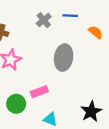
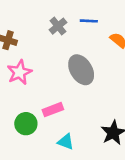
gray ellipse: (64, 58) -> (81, 70), turned -40

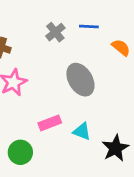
green circle: (26, 124) -> (20, 152), moved
cyan triangle: (66, 142) -> (82, 131), moved

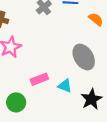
gray ellipse: (80, 80) -> (84, 57), moved

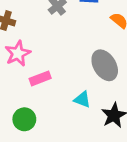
pink rectangle: (39, 79) -> (40, 78), moved

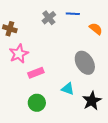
green circle: (24, 119) -> (37, 103), moved

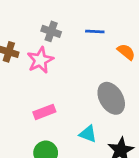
gray cross: (49, 18) -> (51, 31), moved, turned -32
pink star: (19, 54) -> (40, 60), moved

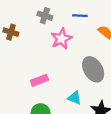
pink star: (40, 60) -> (61, 39), moved

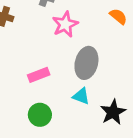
gray ellipse: (93, 69) -> (86, 63), moved, turned 45

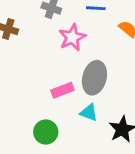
pink rectangle: (39, 75) -> (62, 90), moved

